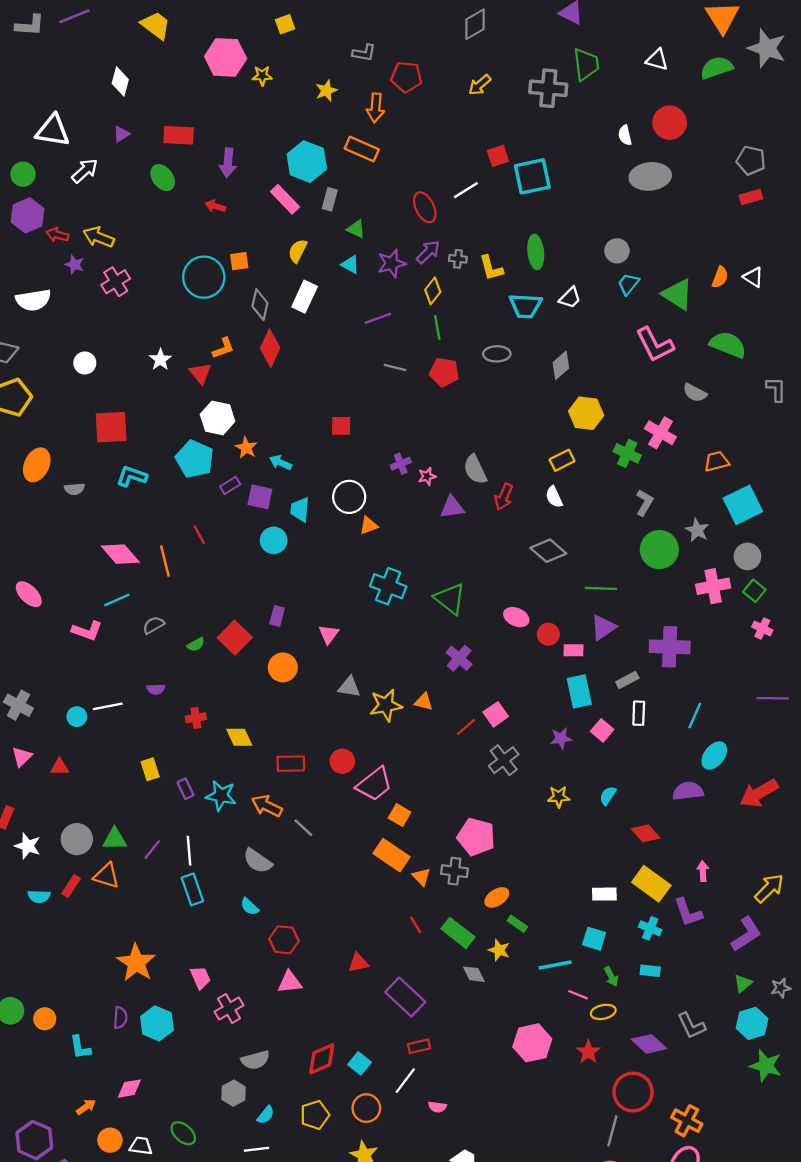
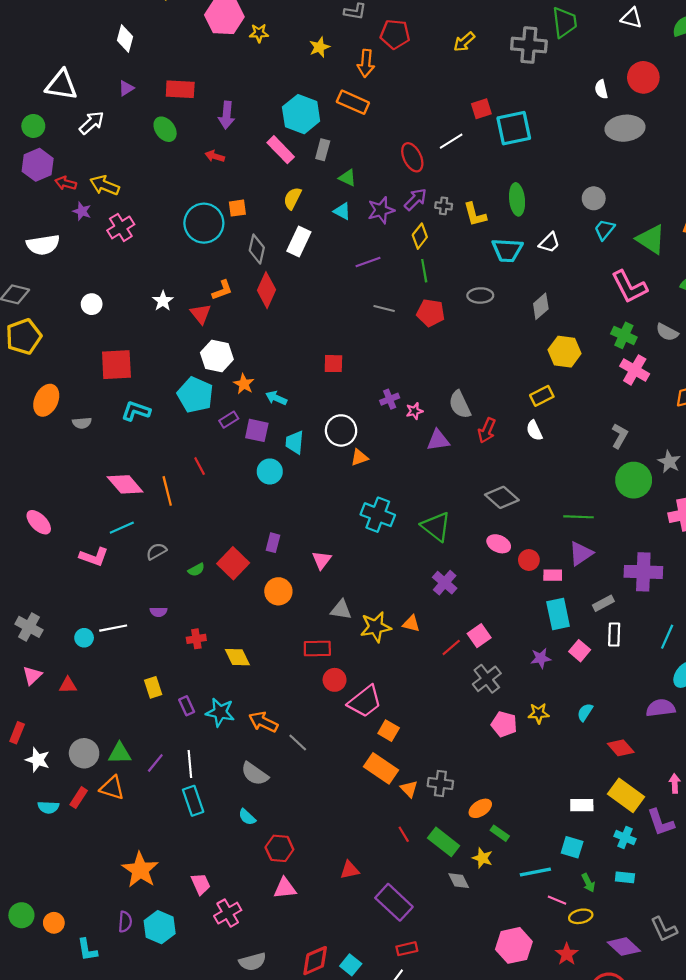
green cross: (627, 453) -> (624, 335), moved
gray diamond: (548, 551) -> (502, 497), moved
red rectangle: (291, 764) -> (317, 649), moved
pink pentagon: (476, 837) -> (504, 724), moved, size x0.7

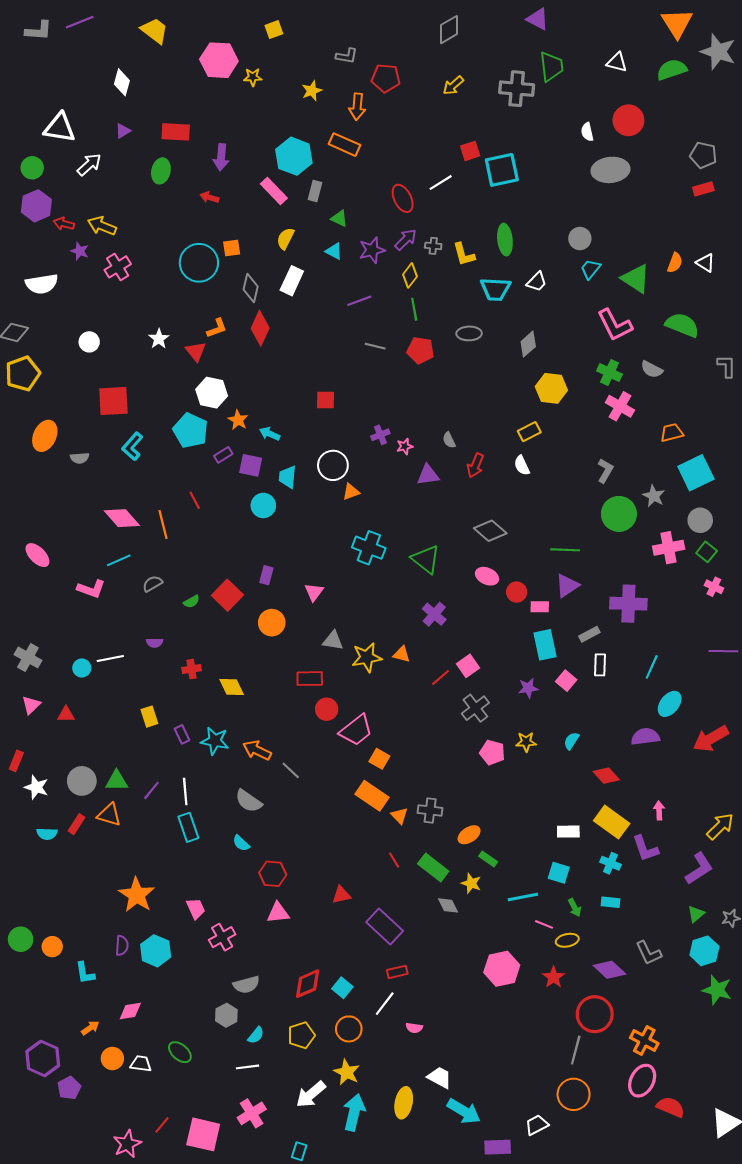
green ellipse: (165, 129) -> (161, 171), turned 50
gray semicircle: (460, 405) -> (449, 440), size x0.6
cyan L-shape: (136, 411) -> (132, 446), turned -68

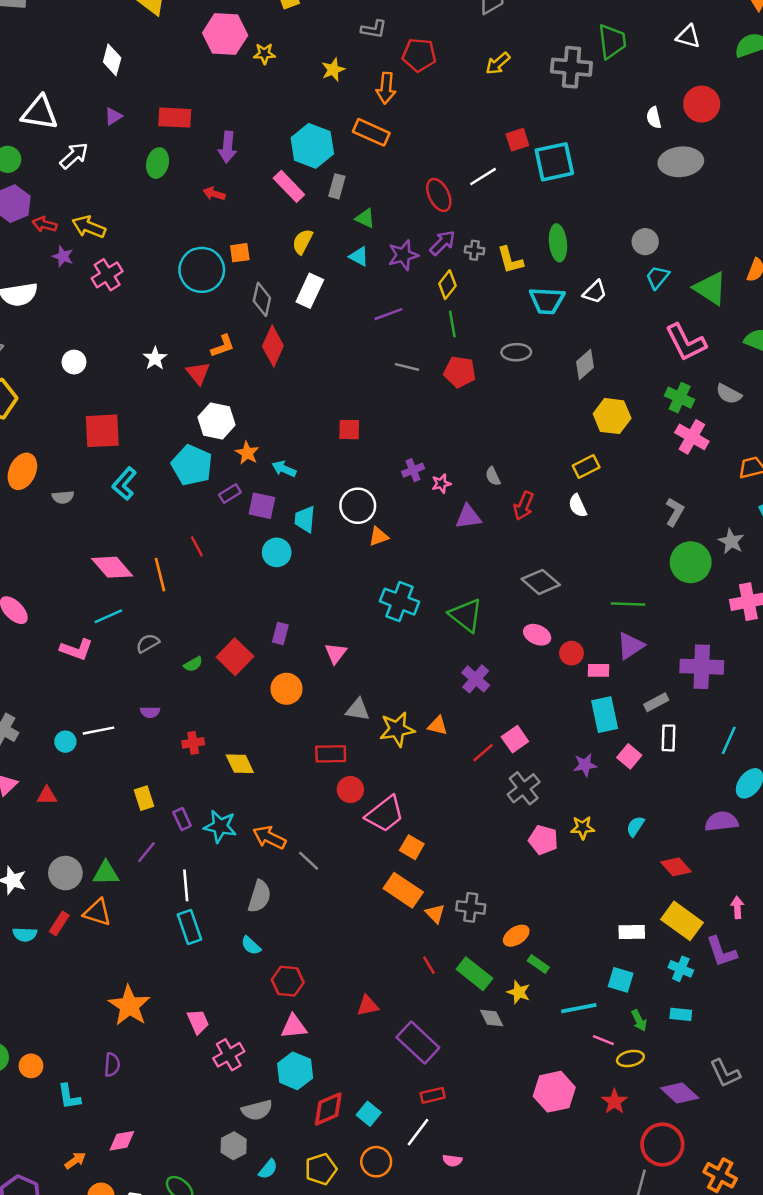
purple line: (151, 790) -> (146, 852), moved
gray semicircle: (249, 801) -> (259, 896), turned -108
cyan hexagon: (156, 951) -> (295, 1071), moved

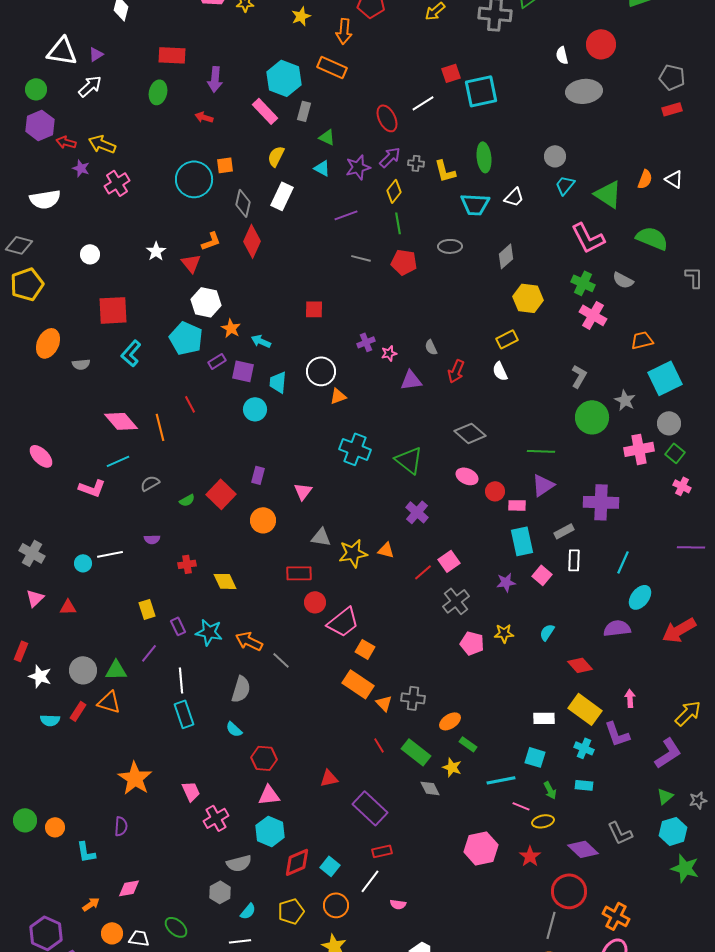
purple triangle: (113, 116) -> (96, 54), moved

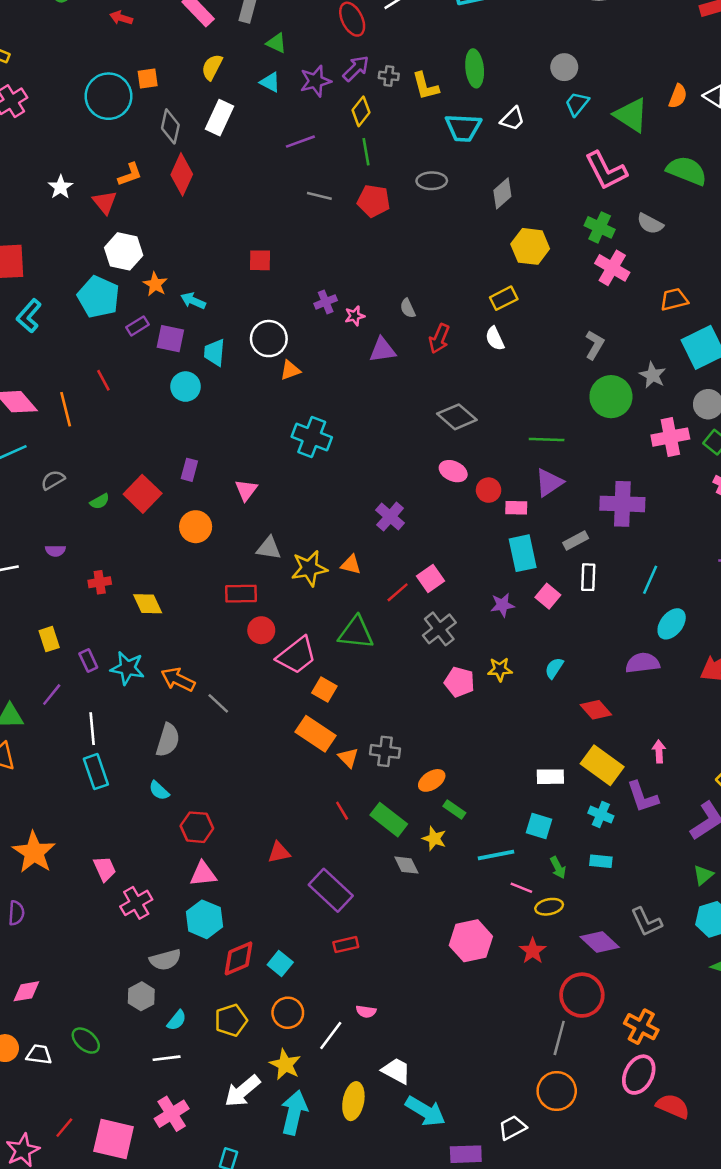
green triangle: (409, 460) -> (356, 633), moved, turned -32
white line: (370, 881) -> (331, 1035), moved

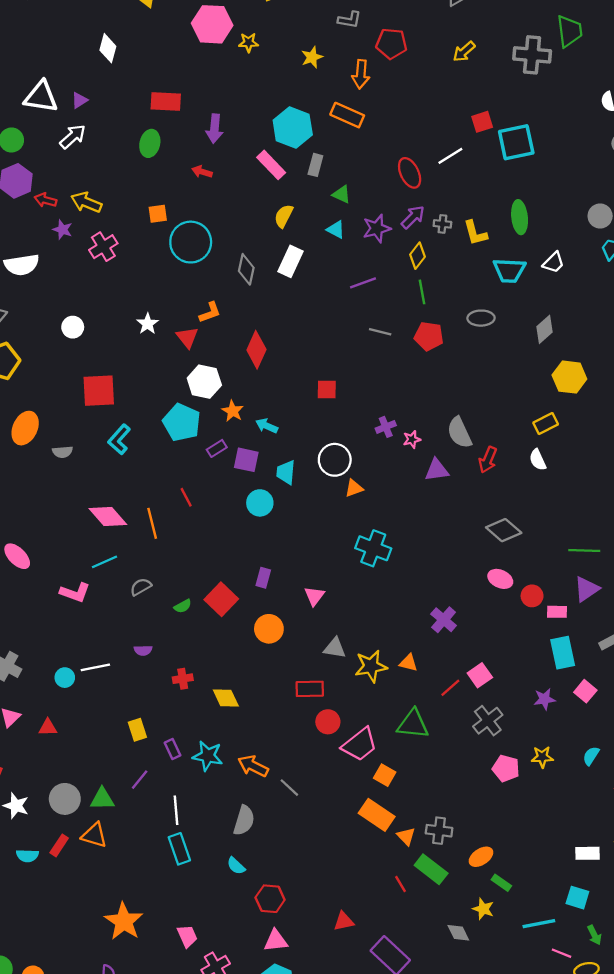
orange square: (148, 78) -> (158, 214), moved
red diamond: (182, 174) -> (256, 350), moved
gray semicircle: (408, 308) -> (459, 433), size x1.8
green rectangle: (389, 820) -> (431, 869), moved

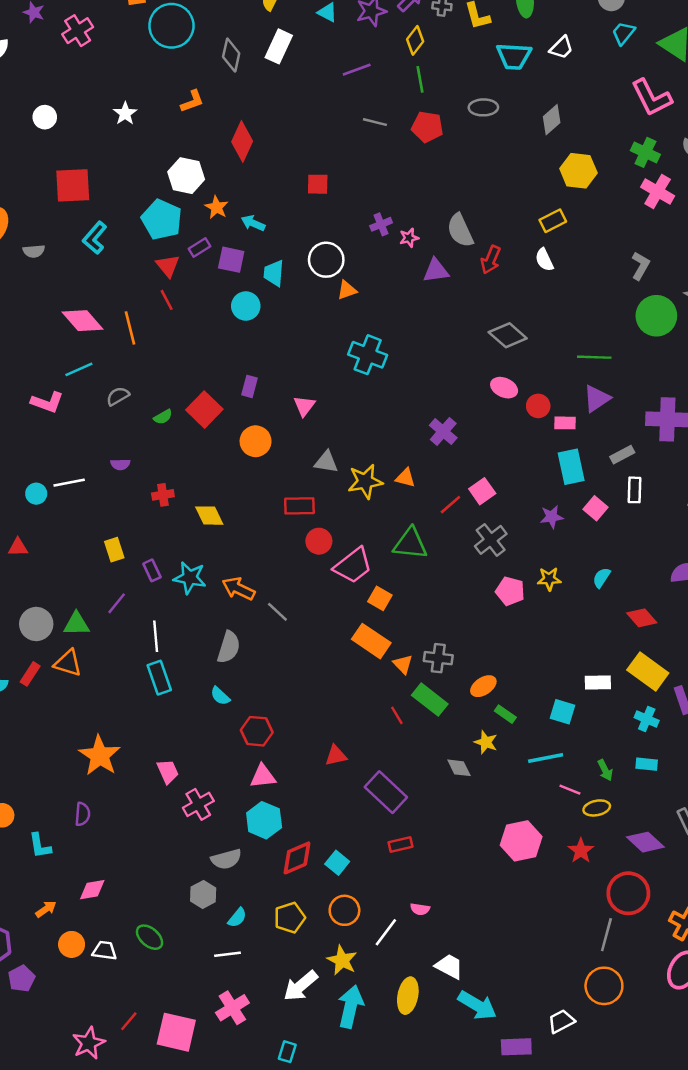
red triangle: (187, 337) -> (168, 266), moved
cyan square: (577, 898) -> (563, 712), moved

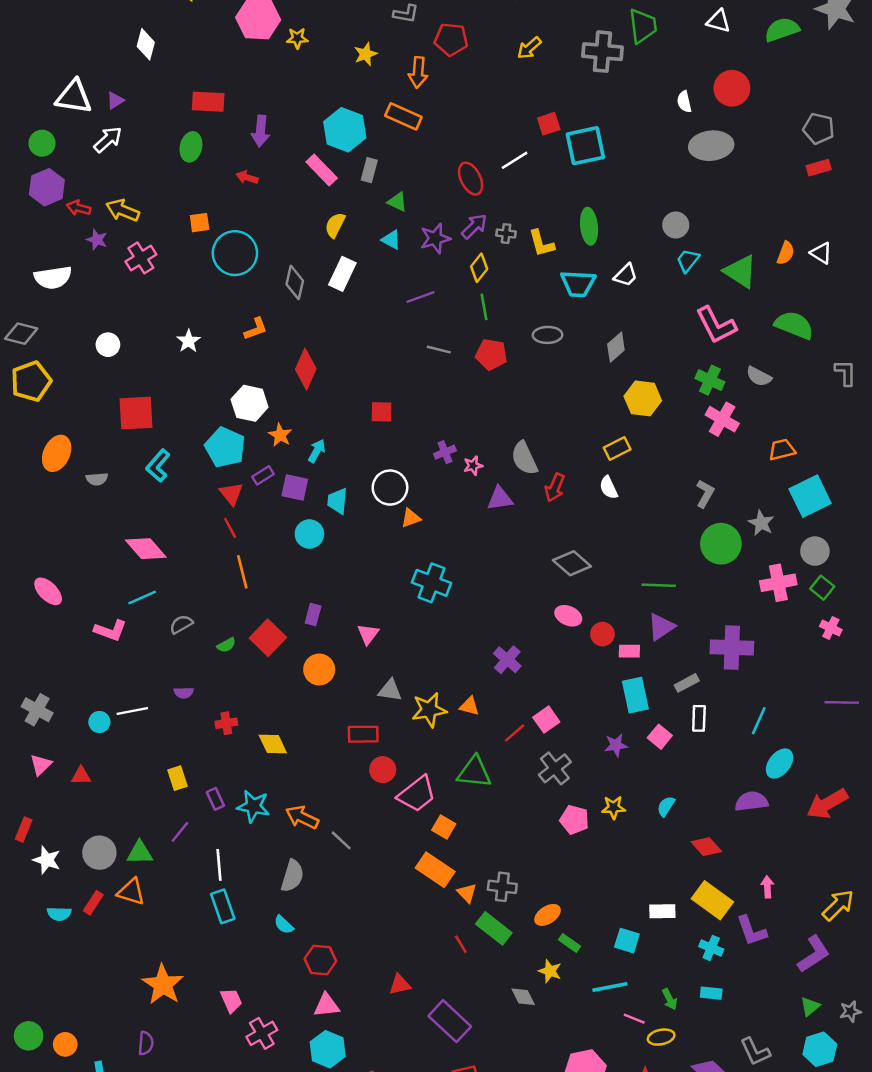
cyan arrow: (253, 223) -> (317, 451), turned 95
orange line: (130, 328) -> (242, 572), moved

